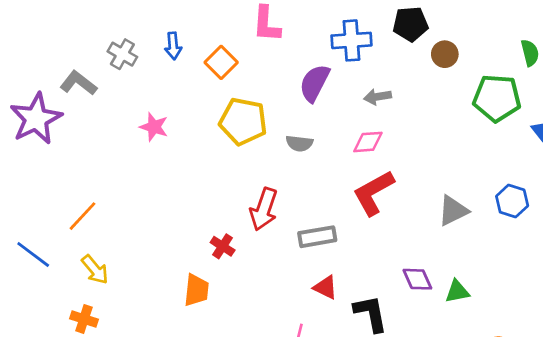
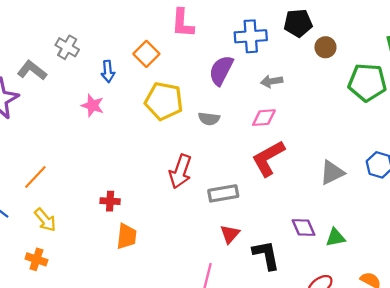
blue arrow: (173, 46) -> (108, 71), moved
red cross: (223, 246) -> (110, 201), moved, turned -30
red triangle: (325, 287) -> (230, 234), turned 45

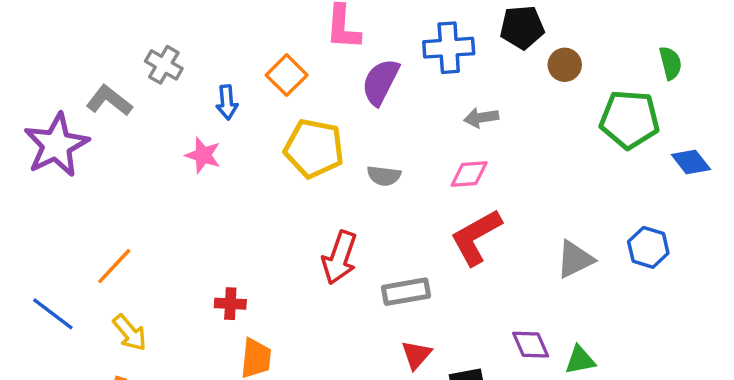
purple semicircle: (221, 70) -> (380, 82), moved

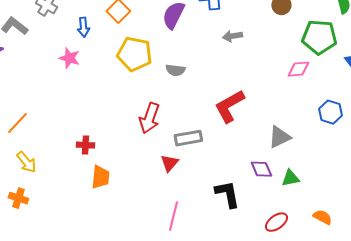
pink diamond: (469, 174) -> (298, 69), moved
gray triangle: (575, 259) -> (279, 137), moved
red triangle: (416, 355) -> (169, 163), moved

